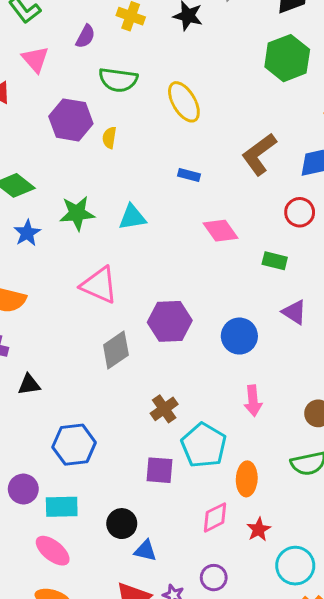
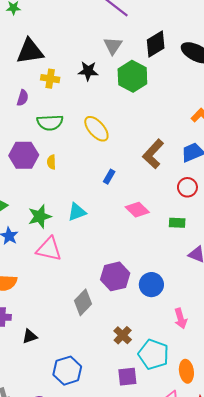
green hexagon: (287, 58) -> (132, 76), moved
blue rectangle: (189, 175) -> (109, 177), turned -64
pink triangle: (99, 285) -> (49, 249), moved
blue circle: (239, 336) -> (151, 285), moved

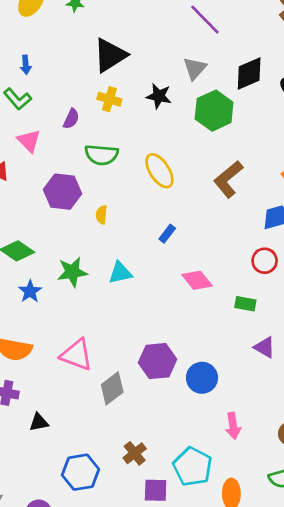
black triangle: (30, 51) -> (110, 55), moved, turned -32
brown L-shape: (153, 154) -> (228, 179), moved
yellow semicircle: (51, 162) -> (101, 215), moved
pink triangle: (49, 249) -> (76, 355), moved
brown cross: (123, 335) -> (135, 453), moved

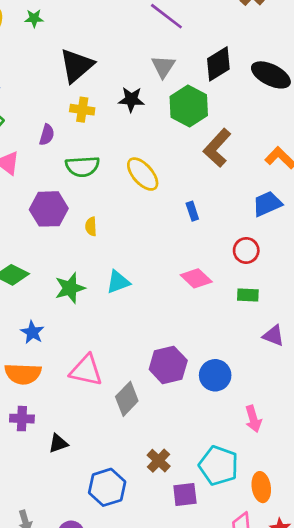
brown L-shape: (228, 179) -> (217, 148), moved
blue rectangle: (167, 234) -> (192, 211), moved, turned -48
red circle: (265, 261) -> (246, 250), moved
blue star: (30, 291) -> (32, 332), moved

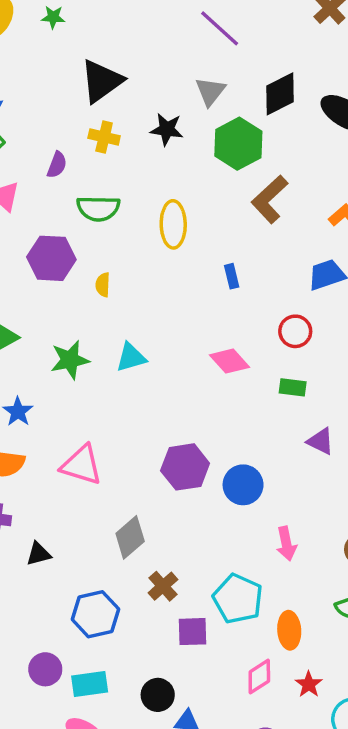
yellow ellipse: (143, 174) -> (173, 224), turned 36
gray diamond: (127, 399) -> (130, 537), moved

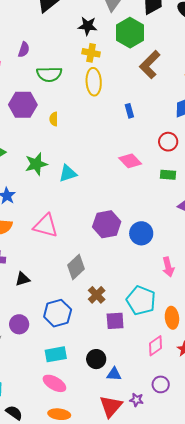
yellow cross: (104, 137) -> (91, 53), moved
cyan triangle: (131, 357) -> (68, 173), moved
purple circle: (45, 669) -> (19, 324), moved

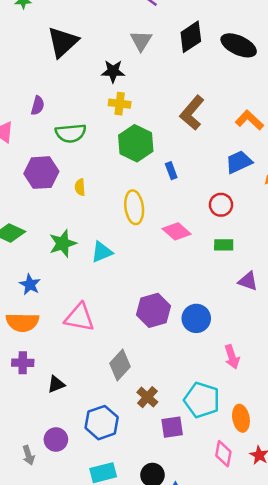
green hexagon: (130, 33) -> (136, 143), moved
yellow ellipse: (94, 82) -> (134, 207), moved
pink diamond: (156, 346) -> (223, 454), turned -40

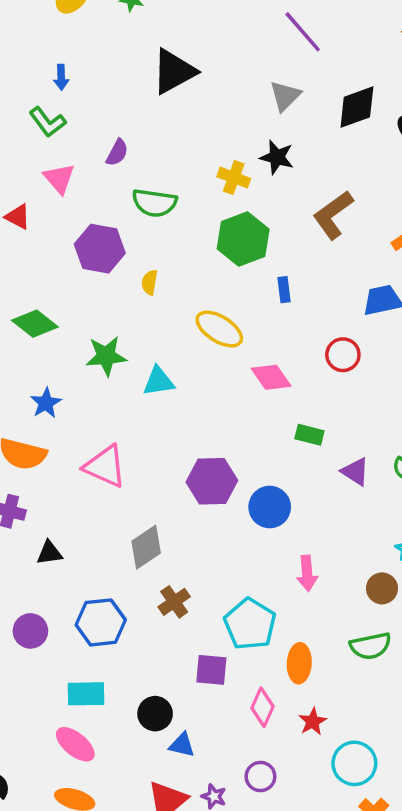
black star: (113, 71) -> (277, 157), moved
yellow ellipse: (134, 207) -> (219, 329), turned -64
green rectangle: (224, 245) -> (309, 435), moved
purple square: (172, 427) -> (211, 670), moved

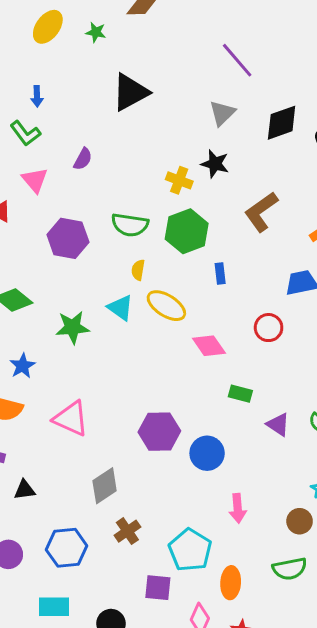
green semicircle: (154, 203) -> (130, 225), moved
yellow semicircle: (150, 282) -> (138, 270), moved
cyan triangle: (159, 381) -> (120, 308), moved, turned 44

